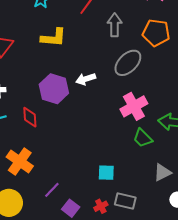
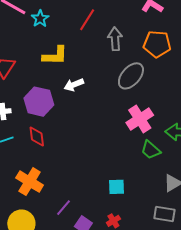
white arrow: (86, 79) -> (74, 85), moved
purple hexagon: (54, 89) -> (39, 102), moved
gray rectangle: (125, 201) -> (164, 214), moved

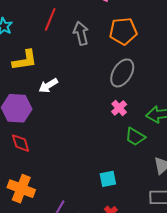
gray ellipse: (131, 76) -> (122, 73), moved
pink cross: (140, 119) -> (119, 108), size x0.6

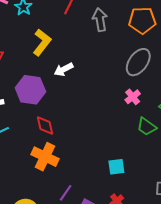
yellow L-shape: (25, 60) -> (42, 42), turned -48
red diamond: (21, 143) -> (45, 125), moved
orange cross: (21, 189) -> (45, 157), moved

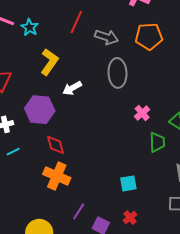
gray arrow: (100, 20) -> (107, 37), turned 120
gray ellipse: (138, 62) -> (117, 73), moved, turned -36
green trapezoid: (147, 127) -> (157, 142), turned -125

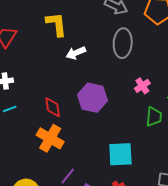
yellow L-shape: (49, 62) -> (56, 24), turned -48
purple hexagon: (40, 110) -> (93, 98), moved
cyan square: (128, 183) -> (120, 154), size x1.5

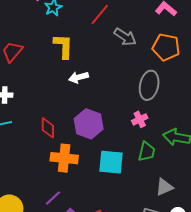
gray ellipse: (123, 43) -> (149, 85), moved
orange cross: (50, 138) -> (64, 158), moved, turned -32
cyan square: (120, 154) -> (111, 162), moved

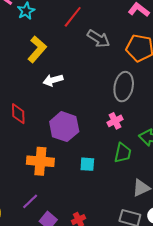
yellow L-shape: (63, 46) -> (37, 49), turned 40
red diamond: (48, 128) -> (18, 114), moved
cyan square: (111, 162) -> (87, 164), size x0.6

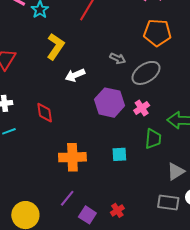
gray arrow: (99, 39) -> (118, 58), moved, size x0.7
gray ellipse: (124, 87) -> (146, 73), turned 52
purple hexagon: (64, 127) -> (109, 103), moved

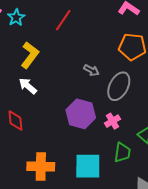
gray ellipse: (146, 73) -> (119, 86), turned -32
white arrow: (75, 75) -> (28, 86), moved, turned 60
cyan square: (119, 154) -> (88, 166), size x1.8

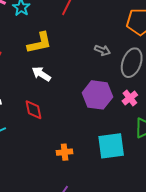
yellow L-shape: (30, 55) -> (40, 43), turned 48
orange cross: (41, 166) -> (65, 152), size x0.6

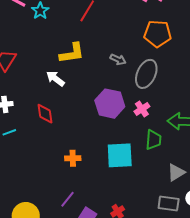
yellow L-shape: (40, 43) -> (72, 53), moved

